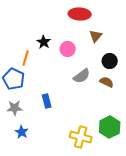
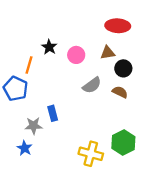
red ellipse: (80, 14) -> (118, 26), moved
brown triangle: (96, 36) -> (108, 53), moved, turned 40
gray star: (15, 108) -> (34, 126), moved

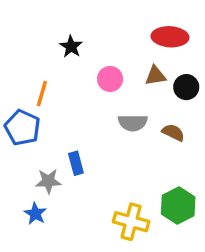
black star: (49, 47) -> (71, 47), moved
black circle: (123, 68) -> (186, 87), moved
gray semicircle: (92, 85) -> (133, 123), turned 36

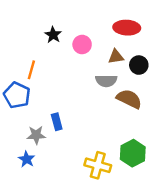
pink circle: (110, 79) -> (82, 45), moved
gray semicircle: (133, 123) -> (106, 81), moved
brown semicircle: (173, 132) -> (129, 99), size x1.5

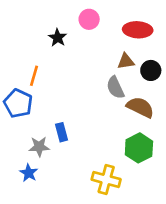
pink circle: (82, 45) -> (89, 19), moved
gray semicircle: (106, 81) -> (115, 88), turned 65
green hexagon: (133, 153) -> (139, 148), moved

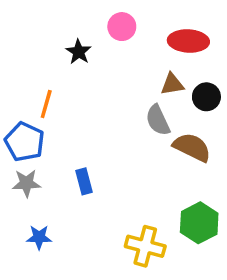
gray star: (39, 147) -> (26, 183), moved
green hexagon: (139, 148) -> (199, 223), moved
blue star: (29, 173) -> (39, 237), turned -30

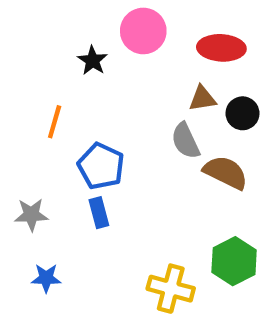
pink circle: (122, 27) -> (143, 31), size x1.4
blue pentagon: (25, 142) -> (101, 166), moved

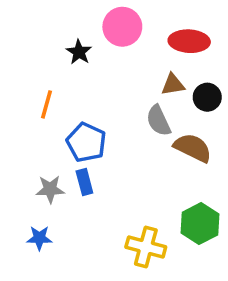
gray star: (31, 215) -> (50, 189), moved

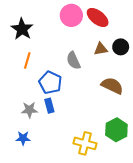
red ellipse: (189, 41) -> (98, 17), moved, turned 35
black star: (79, 52) -> (22, 29), moved, size x1.5
black circle: (207, 97) -> (121, 47), moved
gray semicircle: (158, 121) -> (73, 61), moved

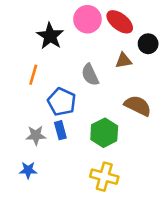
black star: (22, 29) -> (50, 36), moved
black circle: (121, 47) -> (148, 44), moved
green hexagon: (116, 130) -> (104, 133), moved

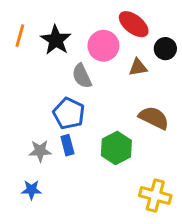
pink circle: (87, 19) -> (103, 46), moved
orange line: (33, 75) -> (20, 36), moved
gray semicircle: (90, 75) -> (82, 76), moved
yellow cross: (104, 177) -> (155, 196), moved

